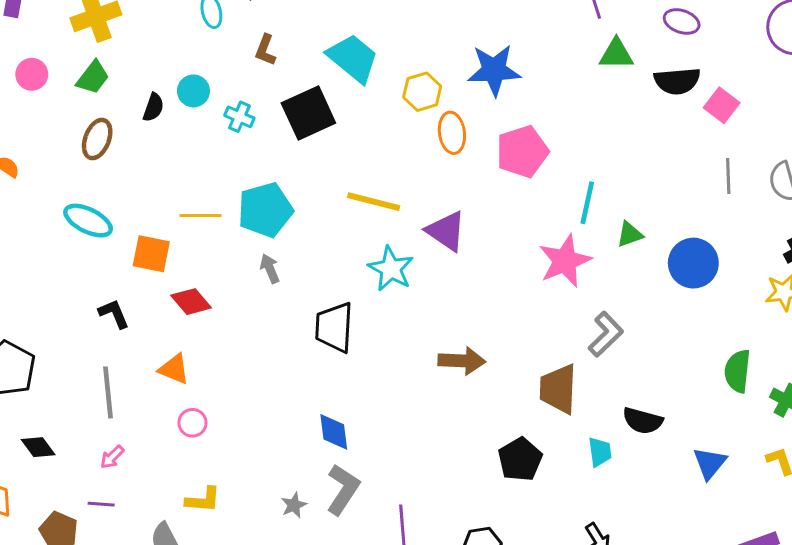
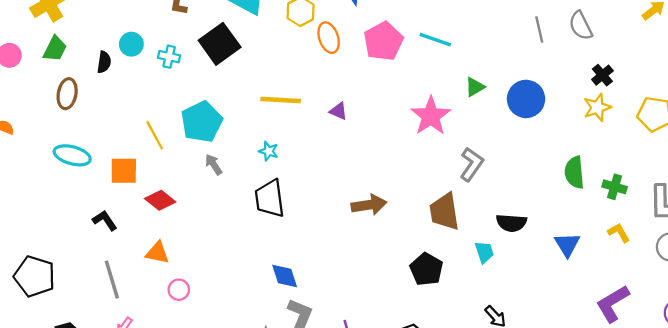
cyan line: (587, 203) -> (435, 40), moved, turned -72
yellow line: (201, 216) -> (155, 135), turned 72
purple triangle: (446, 231) -> (339, 111), size x0.6
cyan star: (391, 269) -> (269, 151), moved, size x0.6

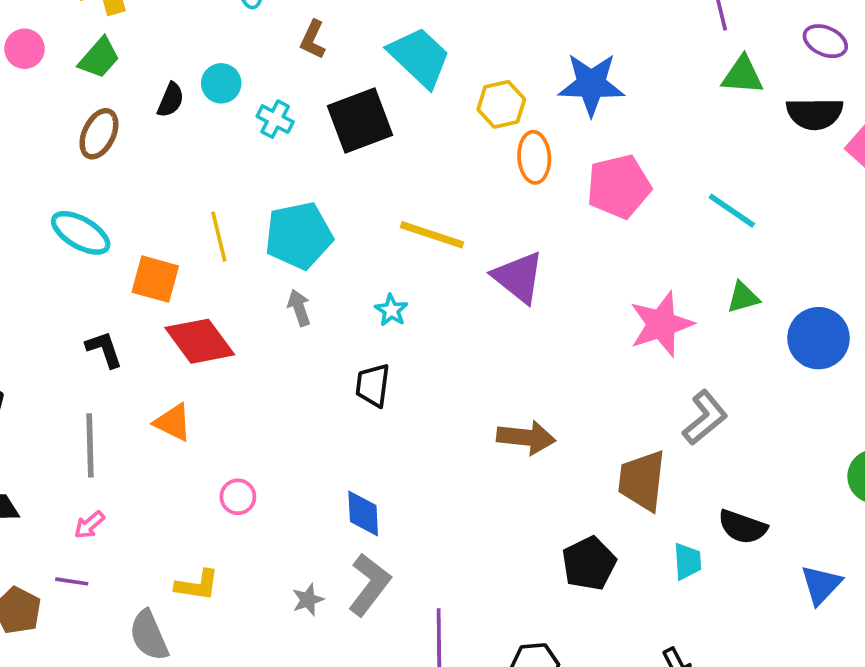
cyan line: (435, 40) -> (732, 211), moved
purple triangle: (339, 111) -> (518, 277), size x1.8
black trapezoid: (270, 199) -> (373, 385), size x0.7
red diamond: (160, 200) -> (200, 341), size x1.4
pink circle: (179, 290) -> (238, 497), moved

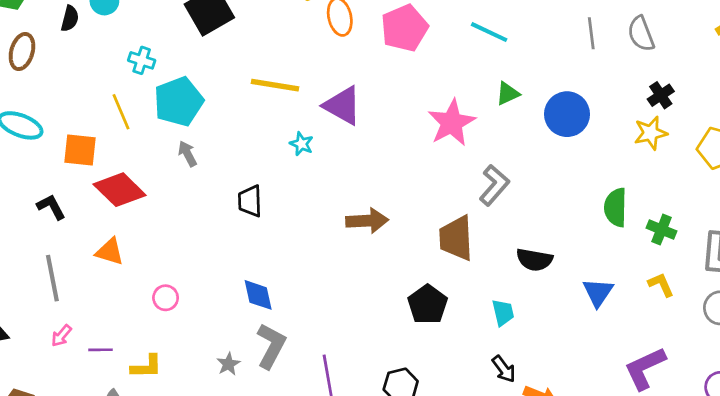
cyan cross: (275, 119) -> (142, 60), moved
cyan star: (391, 310) -> (301, 144), moved
cyan trapezoid: (687, 561) -> (503, 313), moved
purple line: (72, 581) -> (101, 350), moved

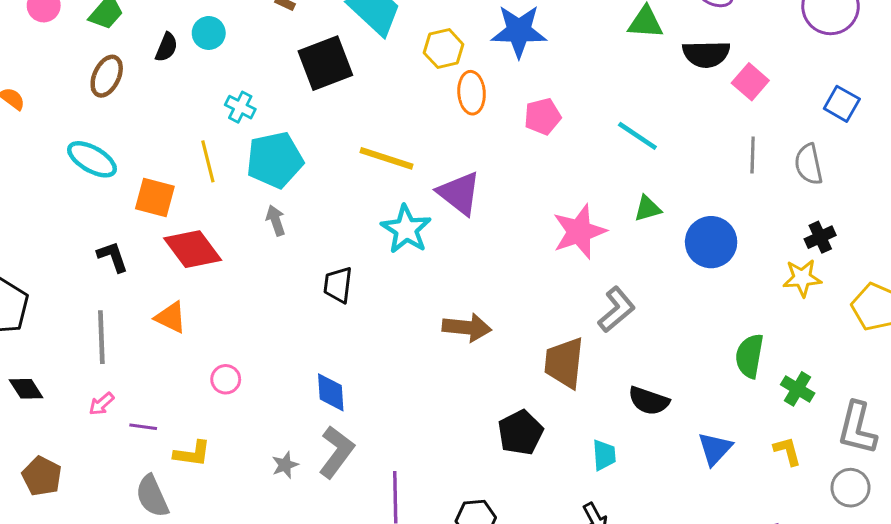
pink pentagon: (404, 28) -> (543, 116), size x0.7
cyan star: (301, 144) -> (406, 229), size x1.8

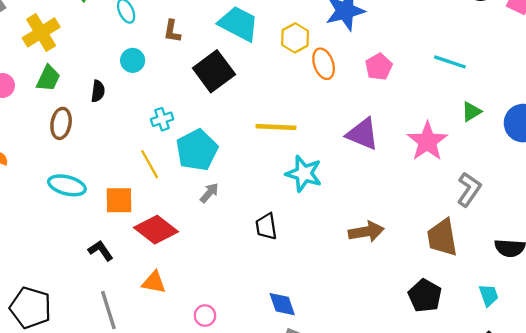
cyan circle: (209, 33) -> (133, 60), moved
cyan cross: (240, 107) -> (162, 119), turned -30
purple triangle: (459, 193) -> (362, 134), moved
gray arrow: (276, 220) -> (209, 193), turned 75

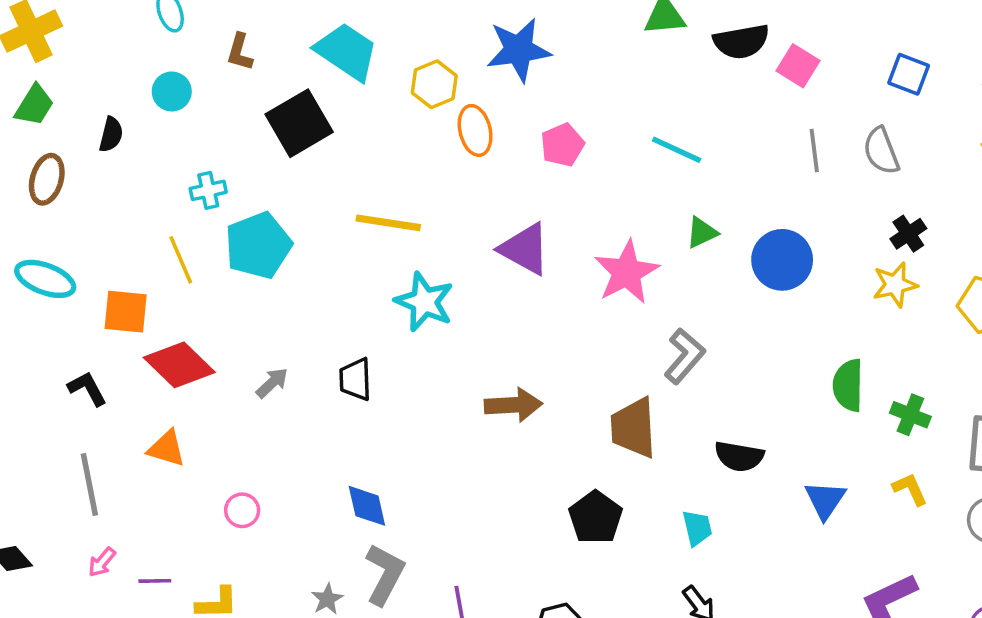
gray arrow: (209, 193) -> (272, 383), moved

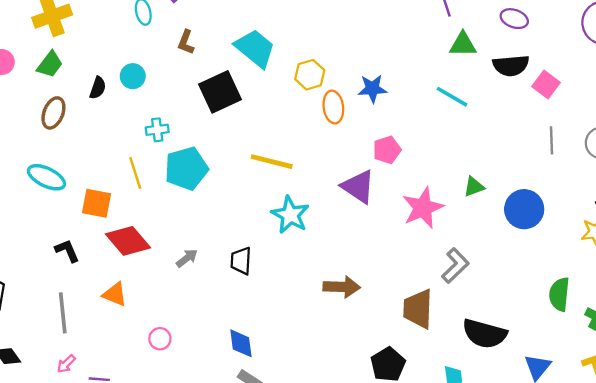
blue star: (519, 50) -> (372, 89), moved, size x0.7
cyan circle: (172, 91) -> (133, 76), moved
pink pentagon: (562, 145) -> (387, 150), moved
cyan line: (677, 150) -> (452, 97), moved
black semicircle: (739, 456) -> (485, 334), size x1.4

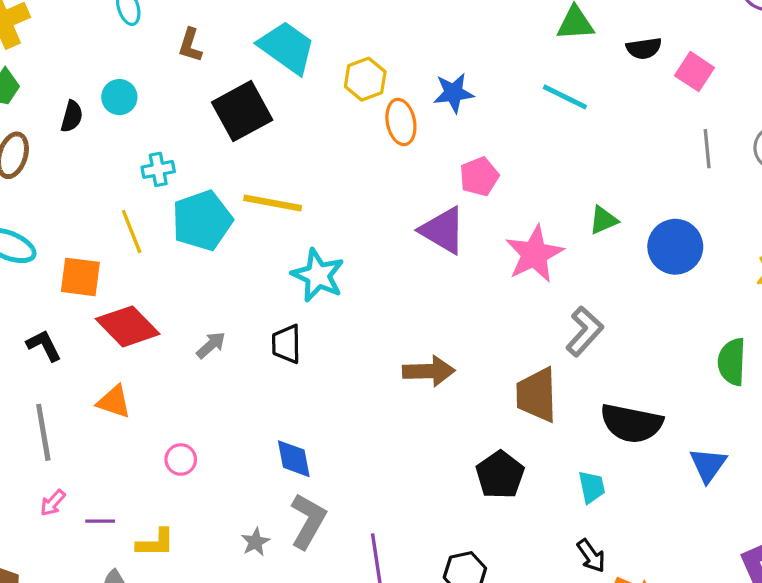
black semicircle: (511, 66) -> (644, 48), size x0.7
yellow line: (272, 162) -> (273, 203), moved
cyan star: (290, 215) -> (318, 275), moved

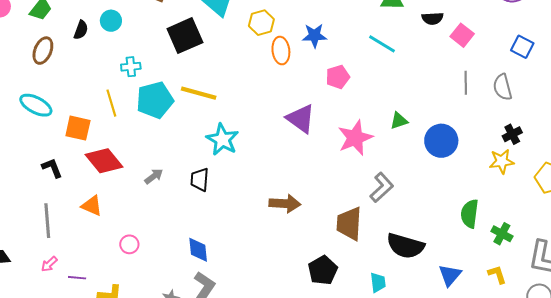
pink pentagon: (479, 177) -> (338, 77), moved

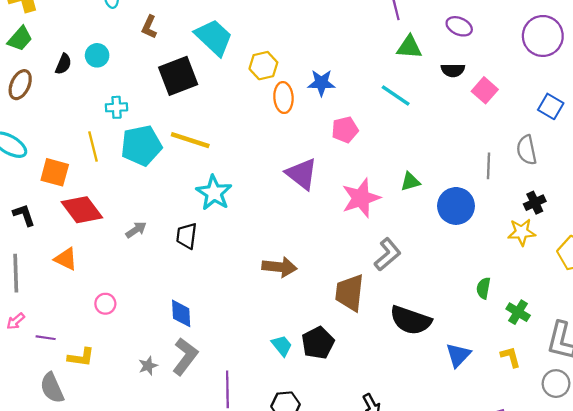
gray line: (466, 83) -> (489, 166), moved
green semicircle: (470, 214) -> (483, 288), size x0.7
cyan trapezoid: (378, 282) -> (282, 346), moved, turned -35

